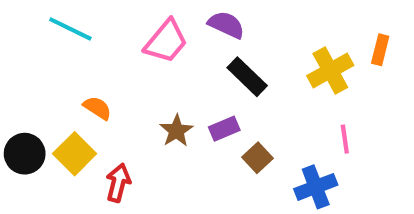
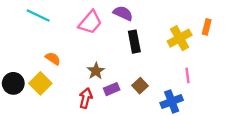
black rectangle: (247, 77) -> (134, 42), turned 35
purple rectangle: (224, 129) -> (112, 89), moved
red arrow: (118, 183) -> (86, 98), moved

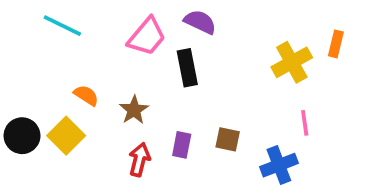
black rectangle: (134, 42) -> (187, 68), moved
brown star: (96, 71) -> (134, 110), moved
brown square: (140, 86) -> (228, 139), turned -35
purple rectangle: (112, 89) -> (182, 145), turned -56

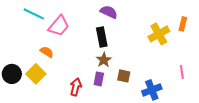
pink trapezoid: (147, 37) -> (59, 26), moved
brown star: (134, 110) -> (104, 60), moved
pink line: (305, 123) -> (182, 72), moved

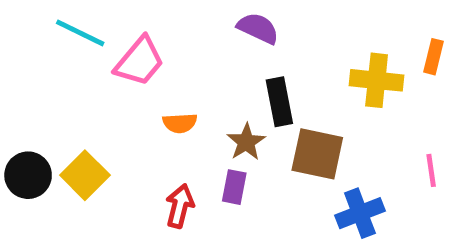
yellow cross: (159, 34) -> (377, 80), turned 35
black rectangle: (102, 37) -> (279, 102), moved
orange semicircle: (47, 52) -> (180, 123), moved, turned 144
brown square: (124, 76) -> (317, 154), moved, size x1.6

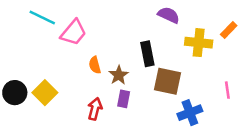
purple semicircle: (258, 28) -> (169, 15), moved
orange rectangle: (433, 57) -> (229, 30), turned 30
orange semicircle: (180, 123) -> (95, 65), turned 78
brown star: (246, 142) -> (119, 75), moved

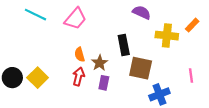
pink trapezoid: (74, 33) -> (75, 19), moved
red arrow: (95, 109) -> (79, 77), moved

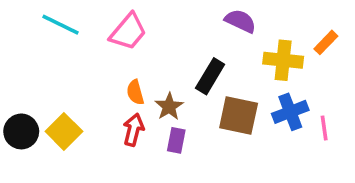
black rectangle: (124, 45) -> (210, 76), turned 42
blue cross: (159, 94) -> (290, 112), moved

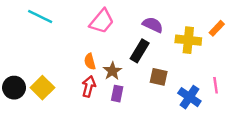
purple semicircle: (240, 21) -> (153, 25), moved
pink trapezoid: (128, 32) -> (102, 21), moved
blue cross: (290, 112) -> (189, 97), moved, turned -35
brown square: (239, 115) -> (159, 77), size x0.7

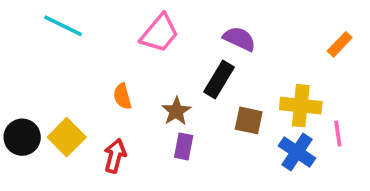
yellow cross: (188, 40) -> (301, 106), moved
orange semicircle: (90, 62) -> (122, 96), moved
red arrow: (89, 86) -> (115, 156), moved

